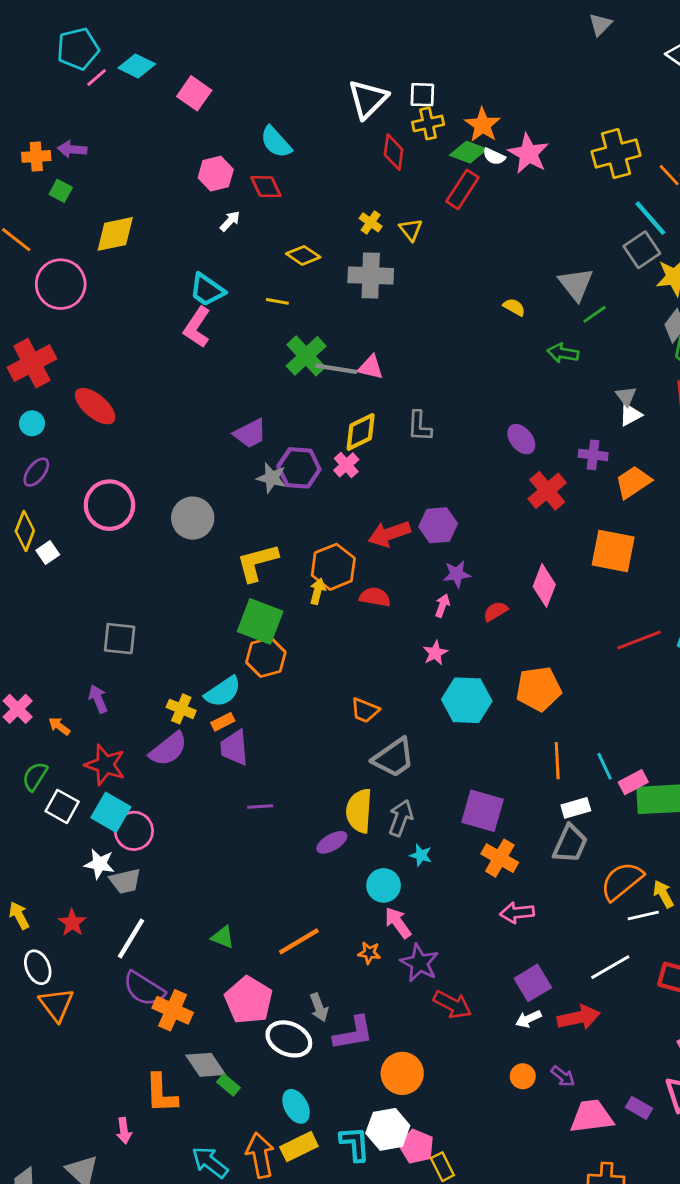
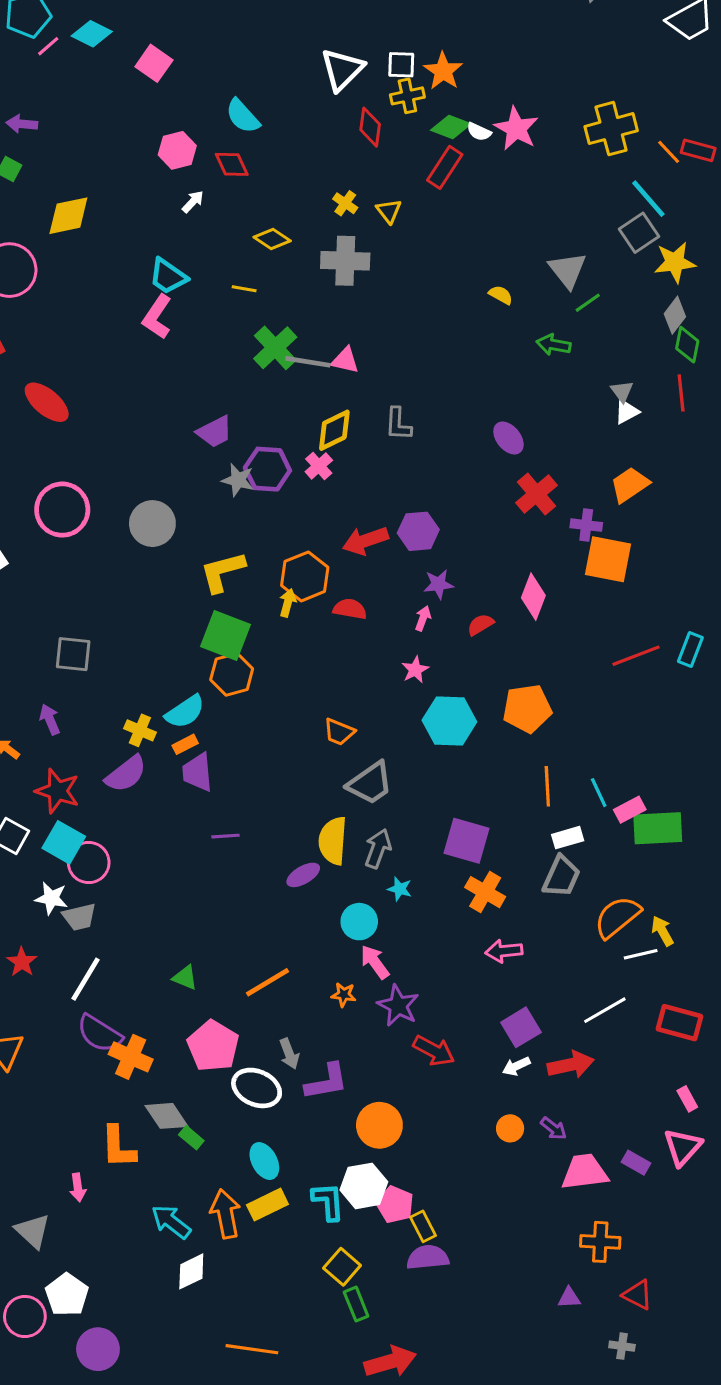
orange star: (483, 125) -> (443, 71), moved
purple cross: (593, 455) -> (586, 525), moved

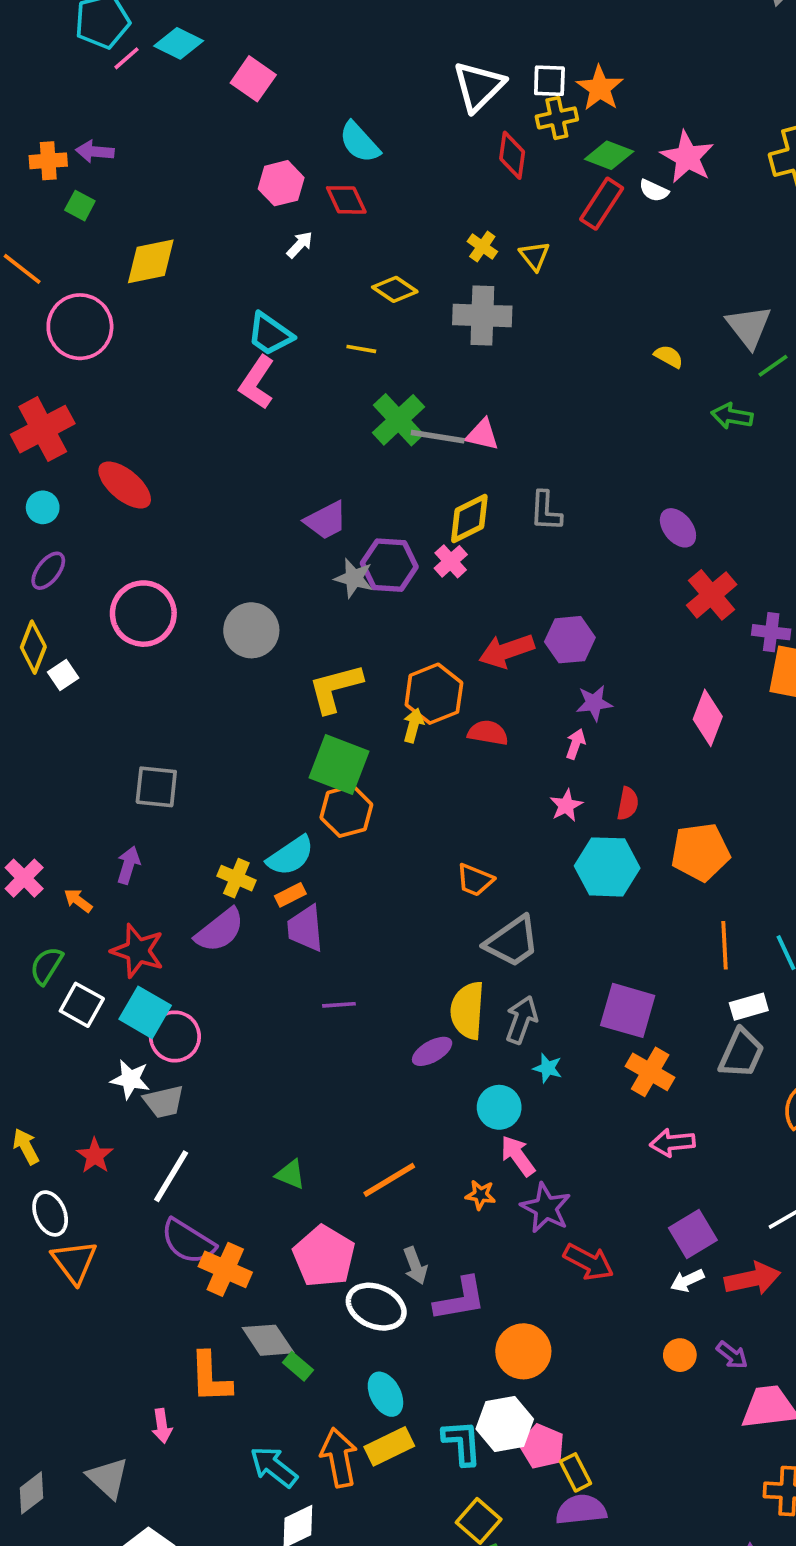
white semicircle: (479, 132) -> (654, 191), moved
red semicircle: (480, 625) -> (628, 804), moved, turned 132
purple arrow: (50, 719) -> (128, 865), turned 40

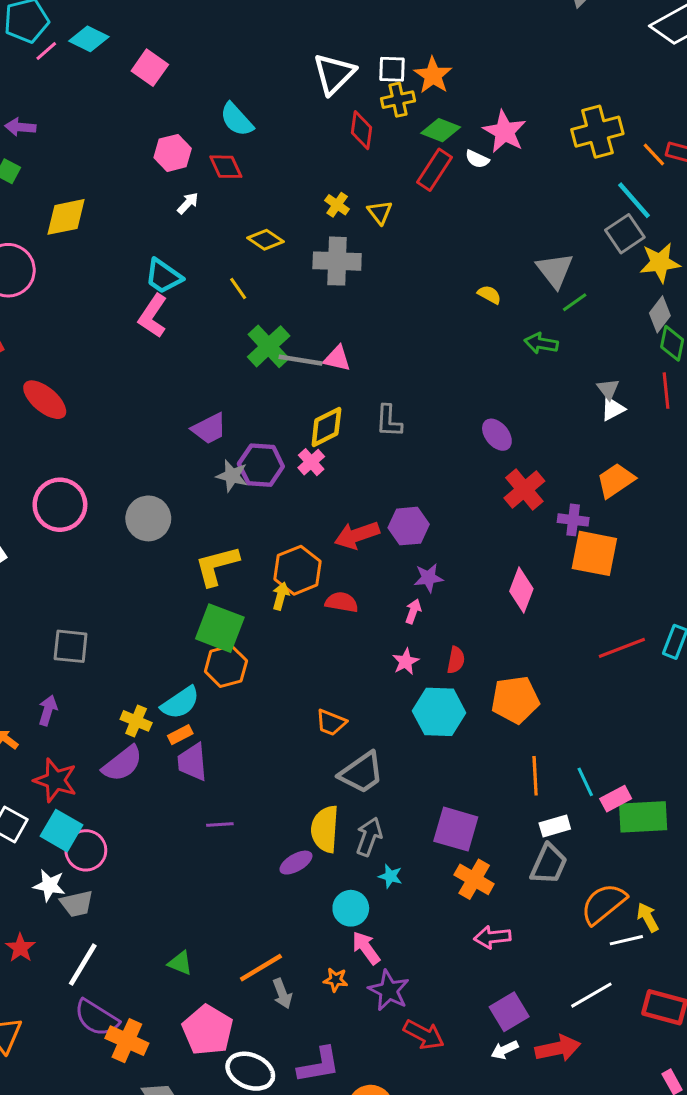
yellow line: (361, 349) -> (238, 289), turned 45
gray arrow: (415, 1266) -> (282, 994), moved

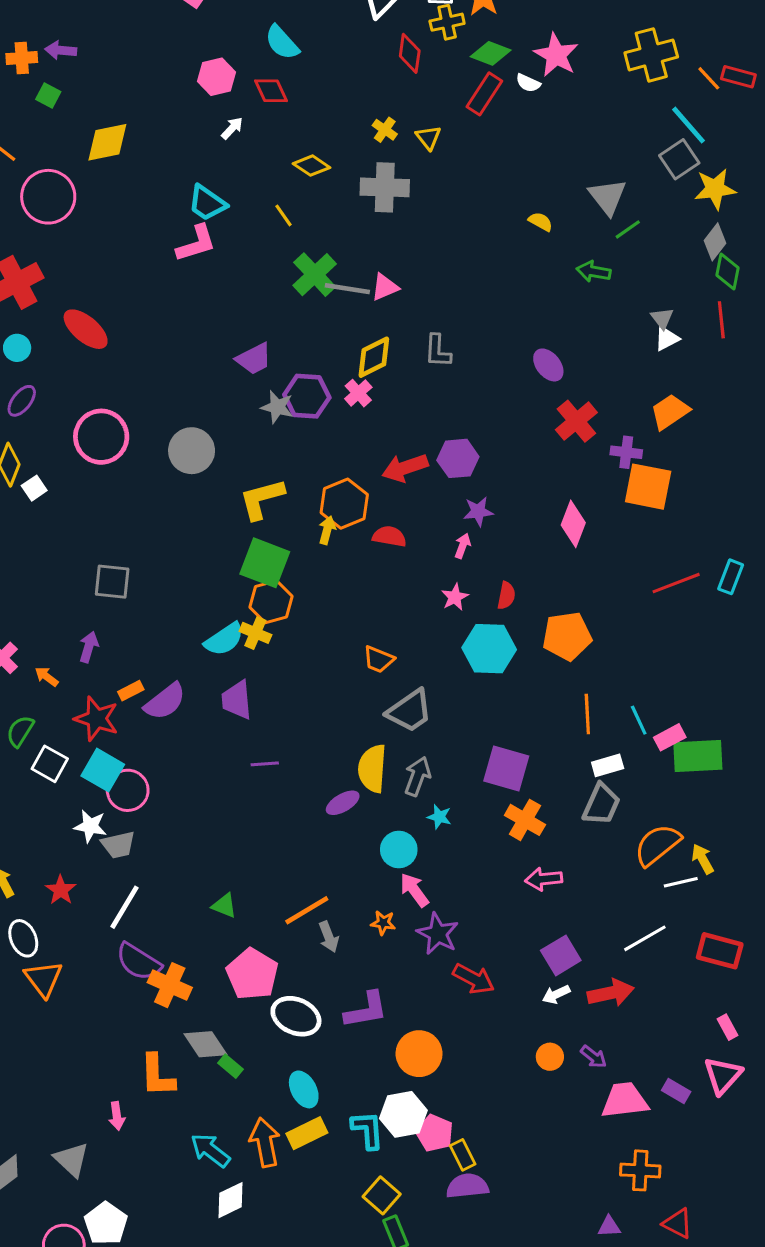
pink L-shape: (153, 316) -> (196, 243), turned -141
pink triangle: (337, 359) -> (385, 287), turned -36
yellow cross: (136, 721) -> (255, 633), moved
orange rectangle: (180, 735) -> (131, 691), moved

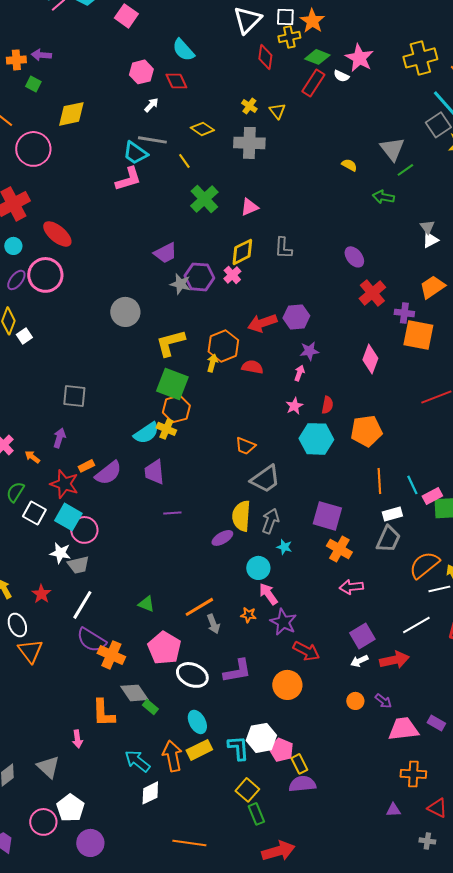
gray line: (347, 289) -> (152, 140), moved
pink circle: (101, 437) -> (45, 275), moved
orange circle: (419, 1054) -> (287, 685), moved

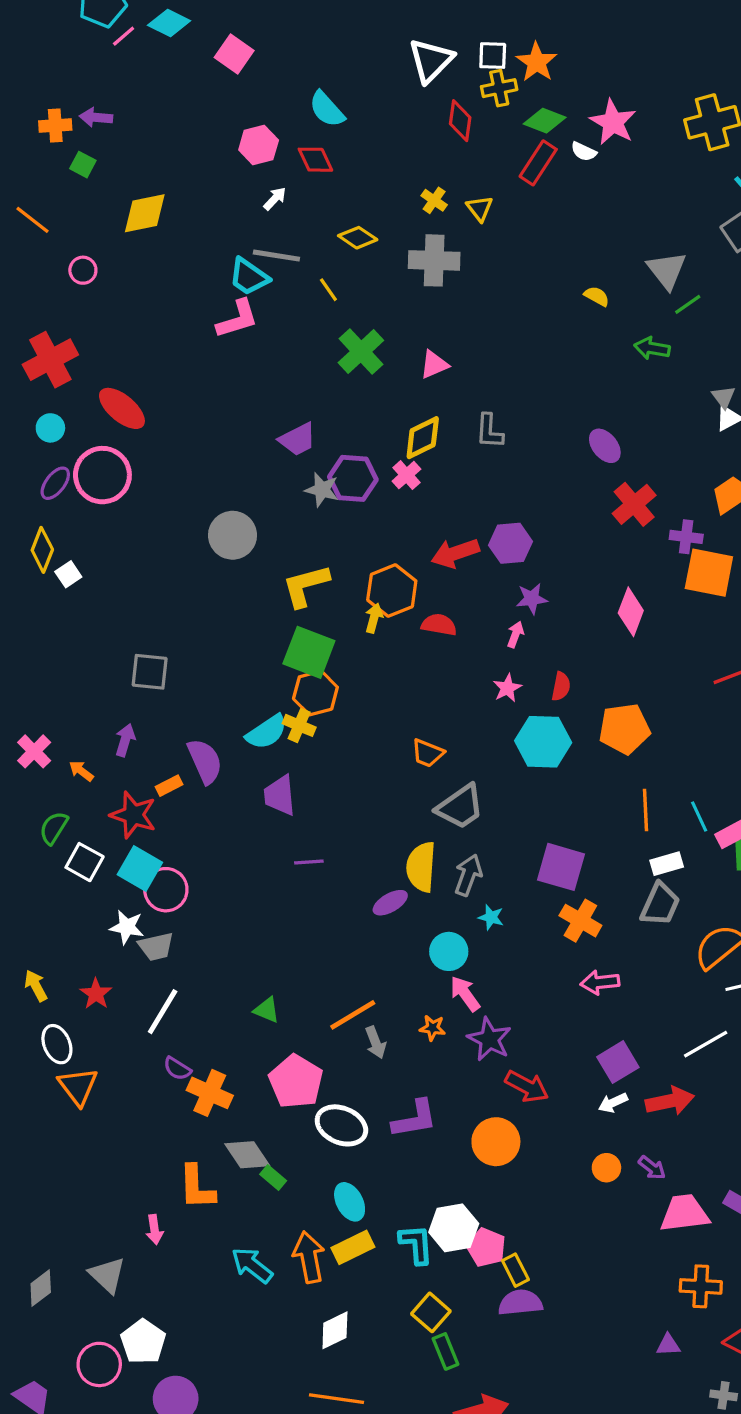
pink circle: (33, 149) -> (83, 270), size x0.5
purple semicircle: (108, 473) -> (205, 761), moved, turned -76
purple semicircle: (91, 640) -> (177, 1069), size x0.6
white diamond: (150, 793) -> (335, 1330), moved

